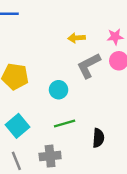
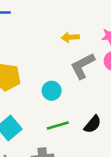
black semicircle: (98, 138) -> (93, 124), moved, turned 36

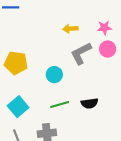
black semicircle: (93, 124) -> (90, 103), turned 42

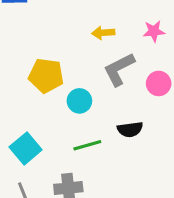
pink circle: (108, 49) -> (159, 83), moved
yellow pentagon: (16, 63) -> (46, 76), moved
black semicircle: (90, 103) -> (130, 129), moved

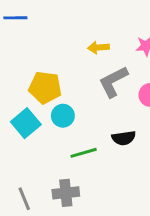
cyan circle: (79, 101) -> (63, 116), moved
cyan square: (26, 148) -> (26, 123), moved

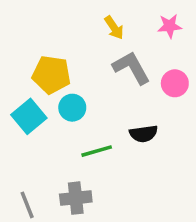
yellow arrow: (98, 47) -> (114, 28), turned -120
gray L-shape: (113, 82) -> (131, 68), turned 88

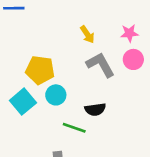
pink circle: (175, 83) -> (133, 59), moved
black semicircle: (144, 134) -> (95, 109), moved
green line: (97, 151) -> (74, 128), turned 35

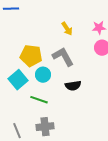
gray L-shape: (100, 65) -> (63, 57), moved
green line: (74, 128) -> (39, 100), moved

